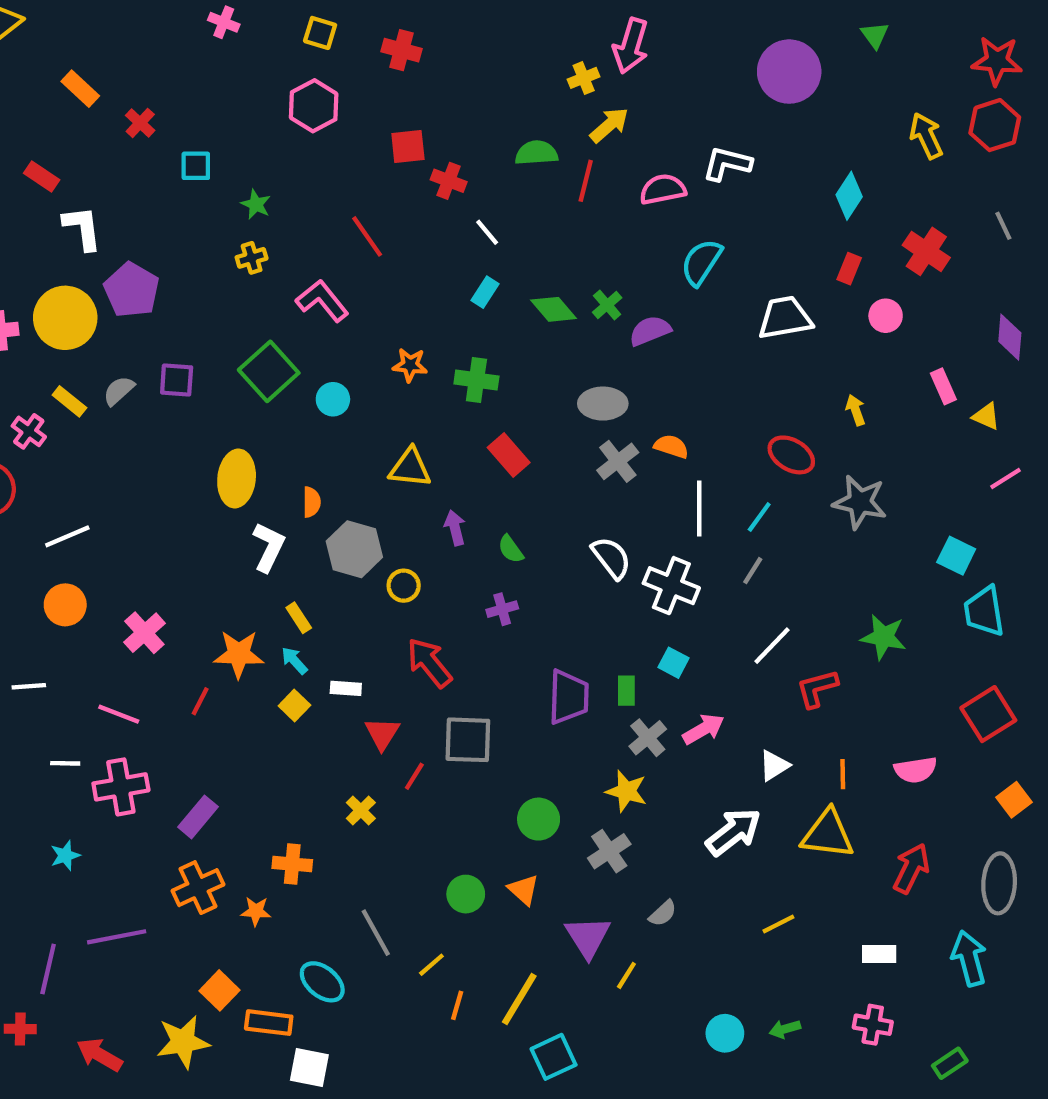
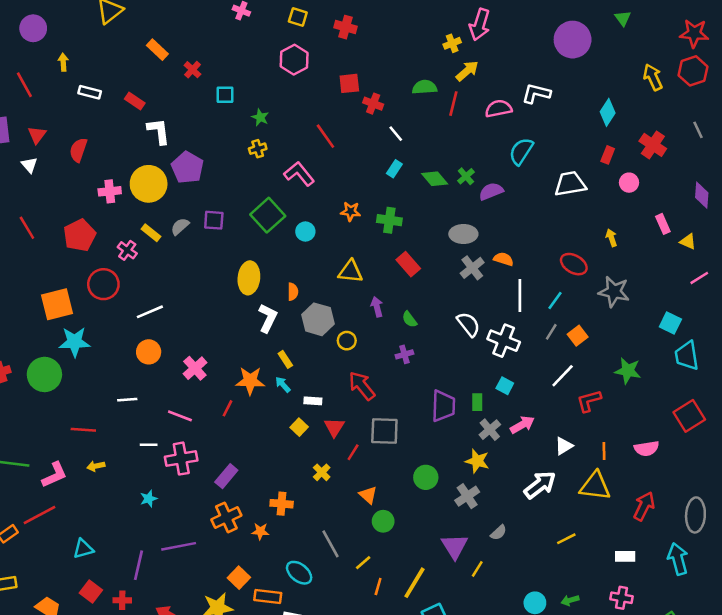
yellow square: (294, 706) -> (299, 427), moved
orange square: (1014, 800) -> (578, 336), moved
orange triangle: (524, 890) -> (368, 495), moved

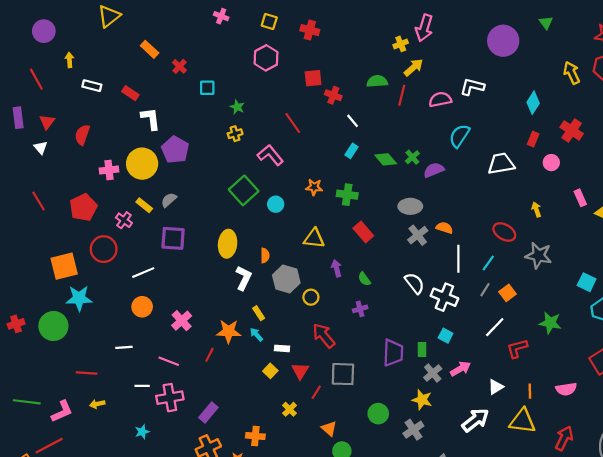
purple square: (214, 220) -> (173, 238), moved, size x1.4

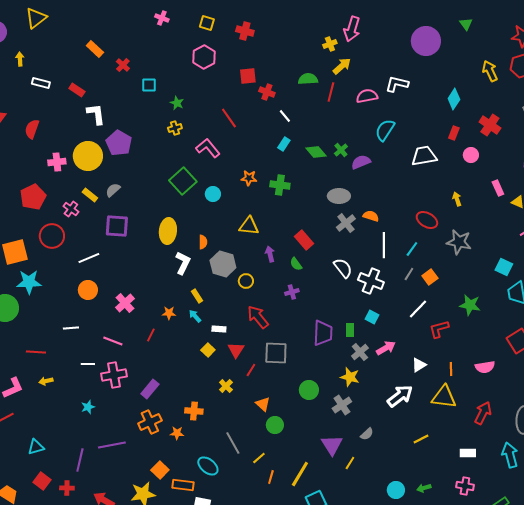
yellow triangle: (109, 16) -> (36, 18), moved
red rectangle: (363, 232) -> (304, 240), moved
orange star: (229, 331) -> (169, 313), size x0.6

